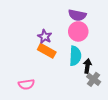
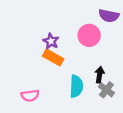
purple semicircle: (77, 15) -> (109, 16), moved
cyan semicircle: (75, 56) -> (76, 86), moved

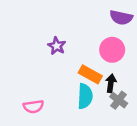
pink circle: (89, 35) -> (112, 50), moved
orange rectangle: (53, 57) -> (90, 74), moved

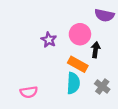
pink circle: (112, 50) -> (80, 34), moved
black arrow: (111, 83) -> (96, 50), moved

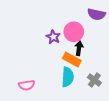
purple star: (49, 40) -> (53, 37), moved
black arrow: (96, 50) -> (79, 48), moved

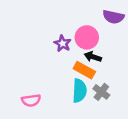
black arrow: (79, 48) -> (93, 57), turned -80
gray cross: (94, 80) -> (101, 92), moved

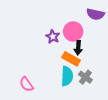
black arrow: (93, 57) -> (78, 48), turned -104
pink semicircle: (31, 100) -> (26, 84), turned 63

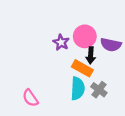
purple semicircle: (95, 14) -> (111, 45), moved

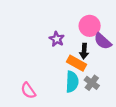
pink circle: (85, 36) -> (90, 26), moved
purple semicircle: (111, 45) -> (103, 41), turned 30

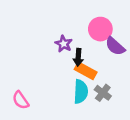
black arrow: (84, 51) -> (78, 57), moved
pink semicircle: (28, 90) -> (21, 100), moved

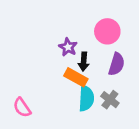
purple semicircle: (115, 46) -> (117, 64), moved, turned -115
orange rectangle: (86, 71) -> (76, 77), moved

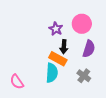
purple star: (68, 47) -> (56, 29), moved
cyan semicircle: (86, 98) -> (52, 73), moved

